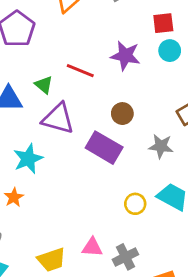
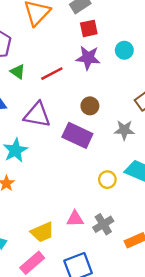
red square: (163, 23) -> (89, 28), moved
red line: (80, 71) -> (52, 74), turned -45
green triangle: (44, 85) -> (18, 72), moved

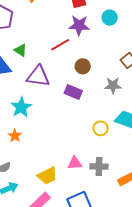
green triangle: (18, 72) -> (21, 50), moved
red line: (52, 74) -> (60, 45), moved
purple rectangle: (77, 135) -> (73, 92), size x0.7
gray cross: (103, 224) -> (99, 167), turned 36

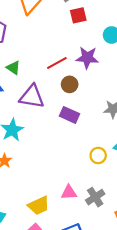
purple star: (79, 25) -> (87, 58), moved
brown circle: (83, 66) -> (70, 84), moved
gray cross: (99, 167) -> (95, 197), turned -36

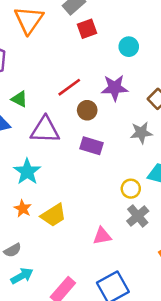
purple star: (87, 58) -> (115, 88), moved
gray cross: (95, 197) -> (138, 216), moved
yellow trapezoid: (39, 205) -> (54, 215), moved

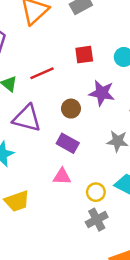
red square: (87, 29) -> (84, 55), moved
red line: (69, 87) -> (42, 73), moved
pink triangle: (102, 236) -> (62, 176), moved

